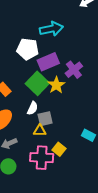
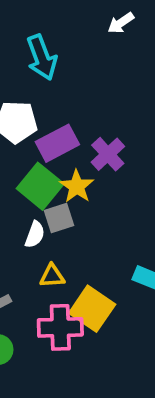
cyan arrow: (51, 29) -> (42, 57), moved, turned 85
gray square: (45, 119) -> (59, 218), moved
yellow square: (59, 149) -> (92, 309), size x1.6

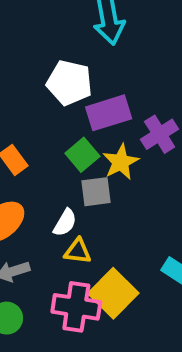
green square: (40, 186) -> (82, 155), size x0.7
white semicircle: (35, 234) -> (65, 223), moved

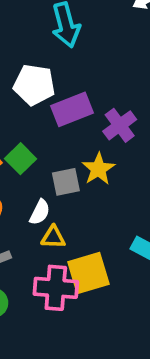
green square: (82, 155) -> (20, 159), moved
yellow star: (121, 162) -> (98, 169), moved
yellow square: (113, 293) -> (88, 273), turned 33

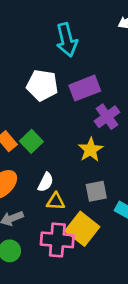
purple rectangle: (72, 109) -> (85, 88), moved
gray square: (66, 182) -> (96, 191), moved
yellow square: (88, 273) -> (82, 229), turned -36

